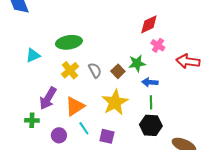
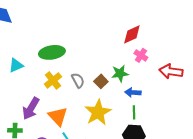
orange triangle: (75, 106) -> (58, 116), turned -40

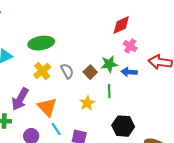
blue arrow: (133, 92) -> (129, 72), moved
yellow star: (98, 112) -> (87, 103), size x0.6
green line: (134, 112) -> (109, 91), moved

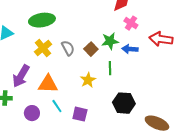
orange triangle: (47, 107) -> (48, 84), turned -45

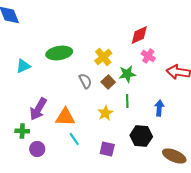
yellow cross: (43, 48) -> (103, 57), moved
blue arrow: (130, 49) -> (159, 108), moved, turned 91
purple circle: (32, 113) -> (37, 149), moved
purple square: (80, 114) -> (107, 149), moved

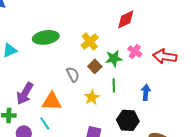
pink cross: (148, 56) -> (135, 51), moved
gray semicircle: (85, 81) -> (73, 74), moved
cyan line: (74, 139) -> (45, 123), moved

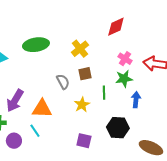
green star: (114, 58) -> (124, 79), moved
brown square: (95, 66) -> (85, 74), turned 32

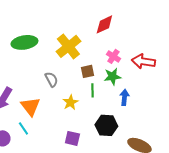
yellow cross: (80, 49) -> (68, 46), size x1.4
brown square: (85, 74) -> (87, 71), moved
orange triangle: (42, 109) -> (30, 106), turned 50

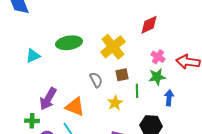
brown square: (87, 71) -> (122, 75), moved
orange triangle: (30, 106) -> (75, 107), turned -30

